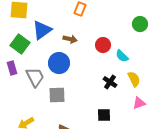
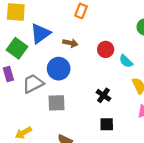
gray trapezoid: (35, 77) -> (33, 84), turned -90
black cross: (110, 82) -> (103, 95), moved

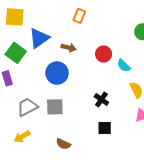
gray trapezoid: (33, 84) -> (27, 107), moved

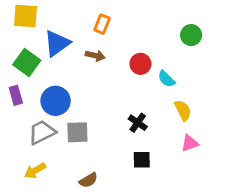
orange rectangle: (79, 16) -> (102, 24), moved
blue circle: (57, 73) -> (56, 101), moved
brown semicircle: (63, 144) -> (88, 180), turned -56

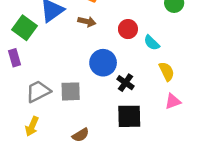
blue circle: (56, 101) -> (103, 63), moved
black square: (142, 160) -> (129, 116), size x1.5
yellow arrow: (35, 171) -> (32, 126), turned -36

